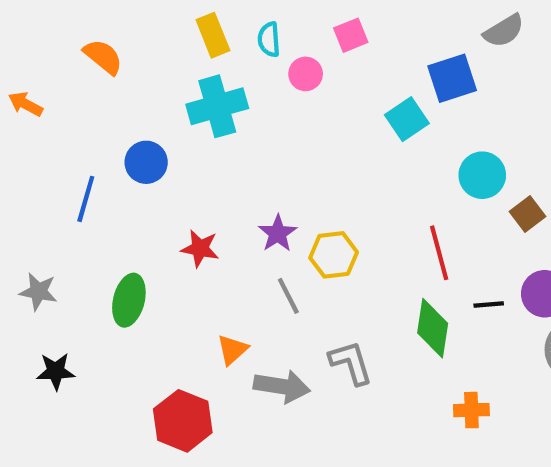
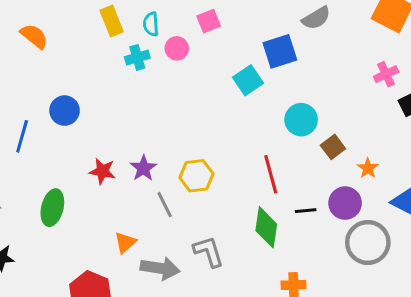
cyan cross: (217, 106) -> (137, 57), moved, size x0.6
purple star: (278, 233) -> (143, 168), moved

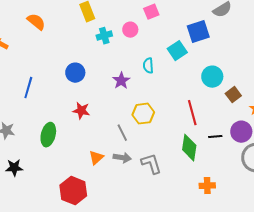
cyan semicircle: (151, 24) -> (148, 66), moved
blue circle: (65, 111) -> (75, 73), moved
purple star: (143, 168) -> (121, 81), moved
gray arrow: (160, 268) -> (122, 158), moved, size x0.7

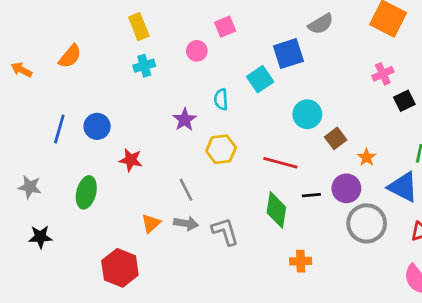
orange semicircle: (36, 22) -> (70, 56), moved, turned 90
cyan cross: (104, 36) -> (144, 66), moved
blue circle: (75, 73) -> (97, 126), moved
red line: (192, 113) -> (280, 163), turned -60
yellow hexagon: (143, 114) -> (221, 149), moved

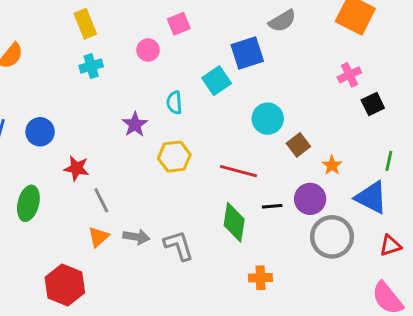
gray line: (186, 190) -> (101, 200), moved

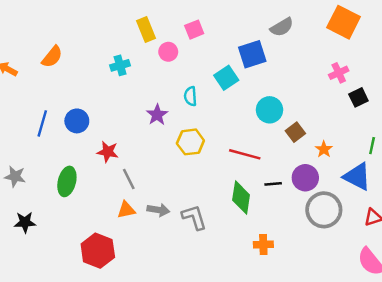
yellow rectangle: (85, 24) -> (146, 30), moved
orange triangle: (98, 237) -> (126, 210), turned 30

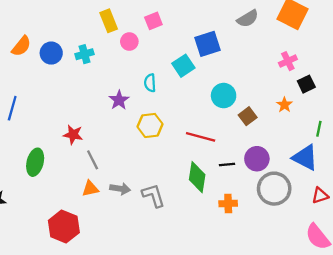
gray semicircle: (282, 27) -> (248, 19), moved
blue circle: (77, 121) -> (51, 53), moved
orange star: (324, 149) -> (284, 105), moved
orange cross: (263, 244) -> (228, 204), moved

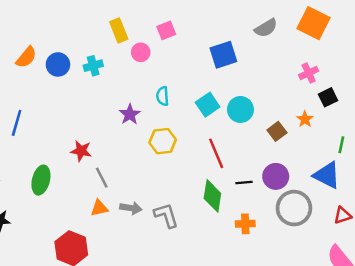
cyan square: (183, 66) -> (208, 105), moved
brown square: (248, 116) -> (277, 131), moved
red line: (201, 137) -> (216, 153), turned 52

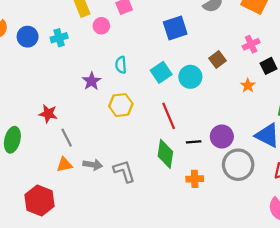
brown square: (277, 131) -> (217, 59), moved

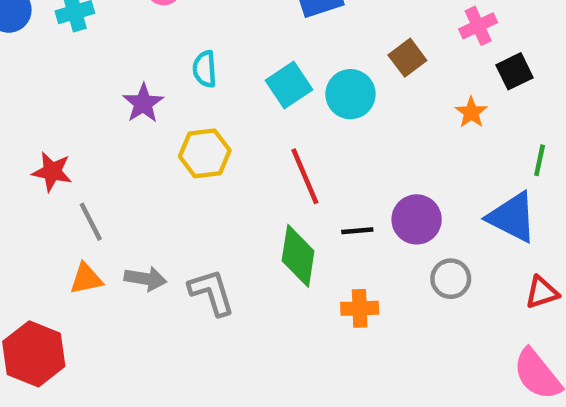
gray circle: (238, 165) -> (451, 279), size x0.6

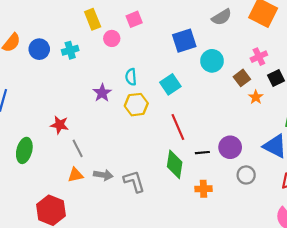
brown square: (407, 58) -> (242, 78), moved
cyan circle: (350, 94) -> (212, 61), moved
yellow hexagon: (205, 153) -> (136, 105), moved

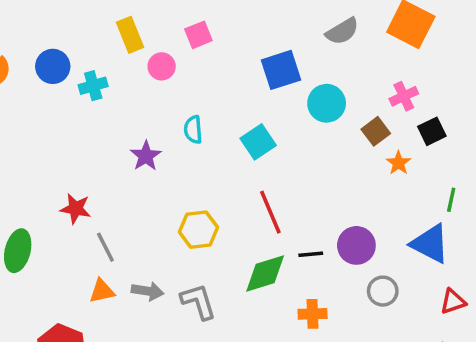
blue circle: (39, 49) -> (53, 66), moved
yellow hexagon: (136, 105) -> (198, 230), moved
green diamond: (175, 164) -> (265, 273), turned 64

